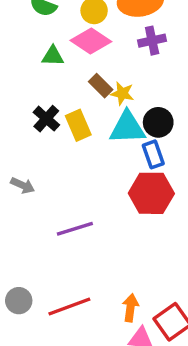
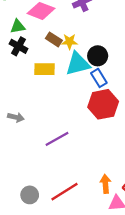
black cross: (46, 119) -> (19, 46), moved
yellow rectangle: (78, 125) -> (45, 69), turned -54

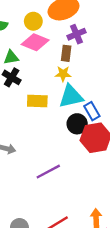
brown rectangle: (54, 39) -> (66, 53), moved, turned 63
black circle: (98, 56) -> (77, 124), moved

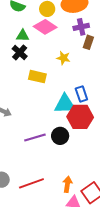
brown rectangle: (66, 53) -> (88, 42), moved
cyan triangle: (71, 96) -> (65, 104), moved
black circle: (77, 124) -> (60, 136), moved

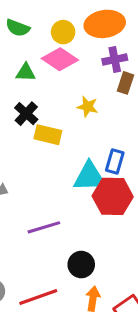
black cross: (20, 52) -> (26, 114), moved
blue rectangle: (81, 94) -> (115, 161), turned 35
black circle: (60, 136) -> (81, 265), moved

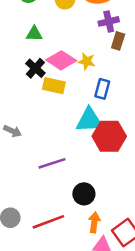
pink diamond: (60, 59) -> (61, 60), moved
blue rectangle: (115, 161) -> (102, 89), moved

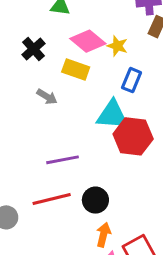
black cross: (35, 68) -> (33, 49), moved
gray arrow: (12, 131) -> (47, 97), moved
red line: (48, 222) -> (52, 199), moved

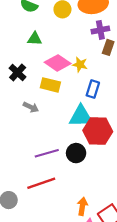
black circle: (95, 200) -> (76, 153), moved

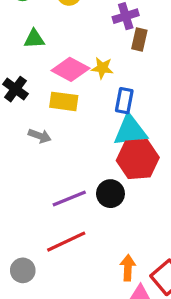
cyan triangle: (81, 116) -> (130, 131), moved

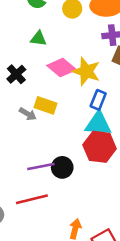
yellow star: (102, 68) -> (86, 71), size x1.6
yellow rectangle: (64, 101) -> (46, 105), moved
black circle: (110, 194) -> (62, 167), moved

